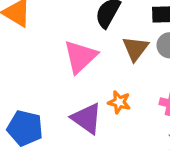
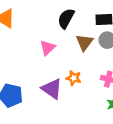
pink triangle: (80, 57) -> (48, 48), size x0.7

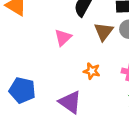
purple triangle: (52, 89) -> (70, 102), moved

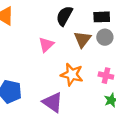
orange star: (92, 71) -> (72, 75), size x1.5

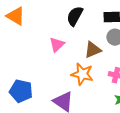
brown triangle: (82, 39) -> (93, 50), moved, turned 30

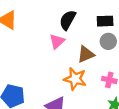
pink triangle: (57, 44) -> (57, 41), moved

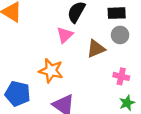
orange star: (75, 79) -> (51, 71), moved

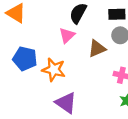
blue pentagon: (18, 94) -> (25, 59), moved

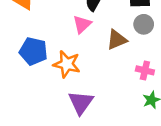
purple triangle: (66, 103) -> (81, 103), turned 30

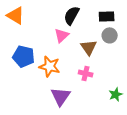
brown triangle: (117, 40) -> (89, 47), turned -42
pink cross: (145, 70) -> (86, 73), moved

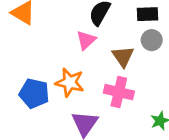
blue pentagon: (24, 56) -> (34, 93), moved
pink cross: (86, 73) -> (119, 92), size x1.5

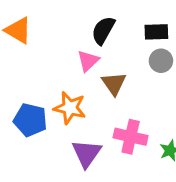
brown triangle: (123, 57) -> (114, 84), moved
pink cross: (119, 92) -> (131, 137), moved

